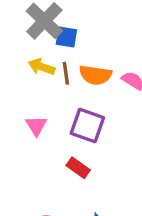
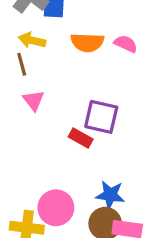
brown line: (66, 73) -> (22, 64), moved
purple square: (87, 126) -> (101, 117), moved

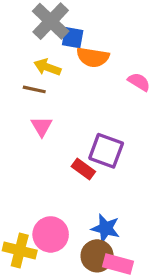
orange semicircle: (87, 42) -> (93, 57), moved
brown line: (22, 64) -> (34, 89), turned -70

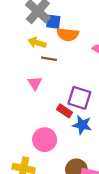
brown line: (34, 89) -> (49, 59), moved
blue star: (106, 228) -> (82, 125), moved
pink circle: (51, 234) -> (45, 140), moved

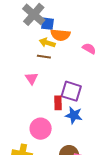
yellow arrow: (37, 43) -> (47, 43), moved
red rectangle: (64, 111) -> (58, 103), turned 56

